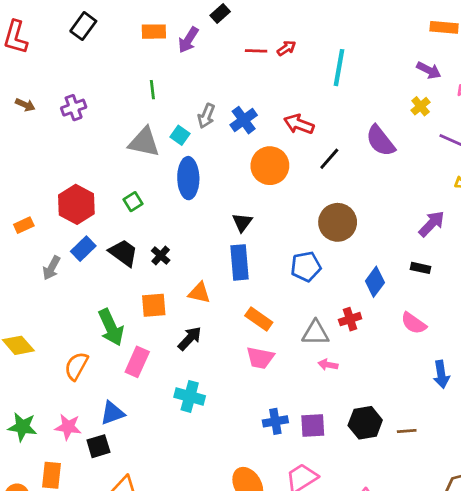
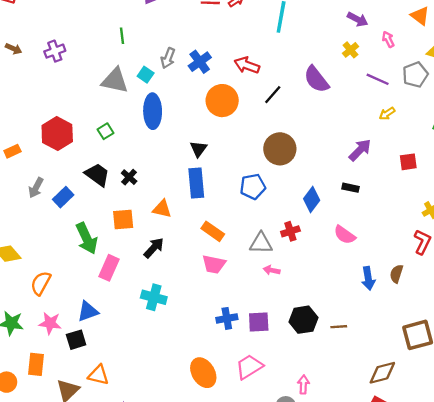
blue rectangle: (83, 249) -> (63, 197), moved
orange semicircle: (76, 366) -> (41, 283), moved

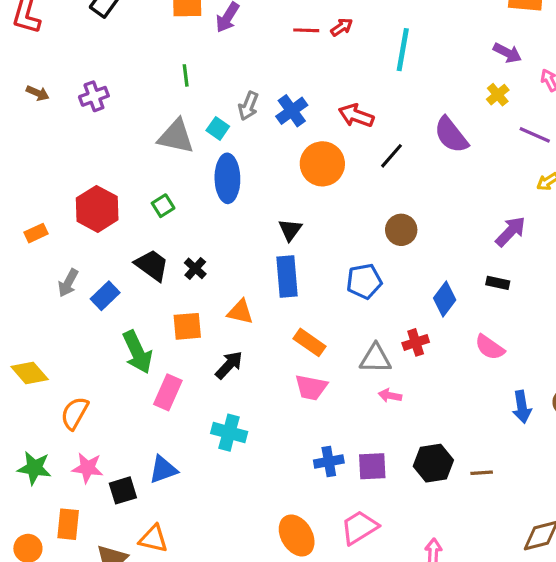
brown circle: (280, 149) -> (401, 230), size x0.7
blue triangle: (88, 311) -> (163, 470), moved

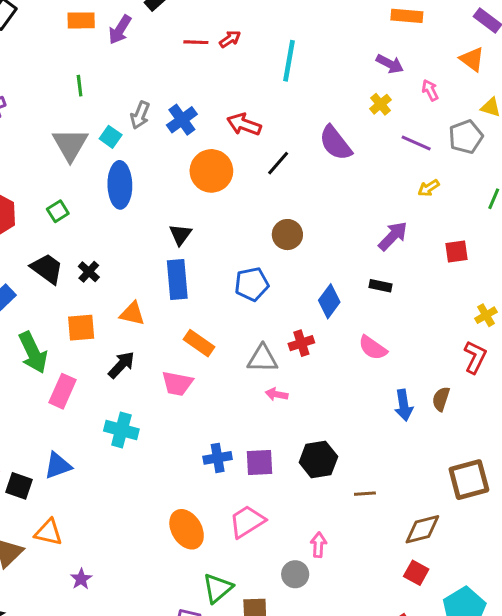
gray triangle: (176, 137) -> (70, 145), turned 48
pink trapezoid: (311, 387) -> (177, 383), moved
brown line: (482, 473) -> (365, 494), moved
black square: (123, 490) -> (19, 486), turned 36

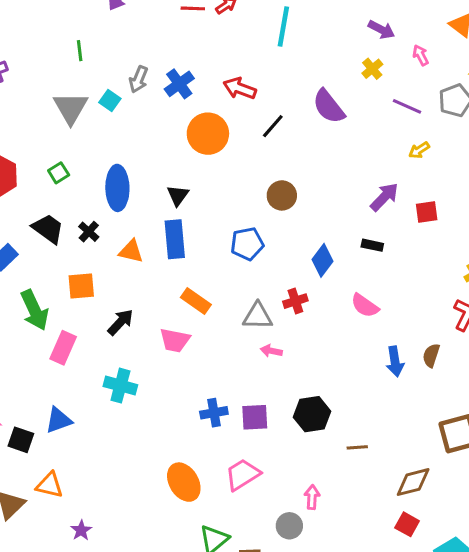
blue ellipse: (120, 185) -> (117, 188), moved
red square: (457, 252) -> (427, 212), moved
orange triangle: (132, 314) -> (131, 251), moved

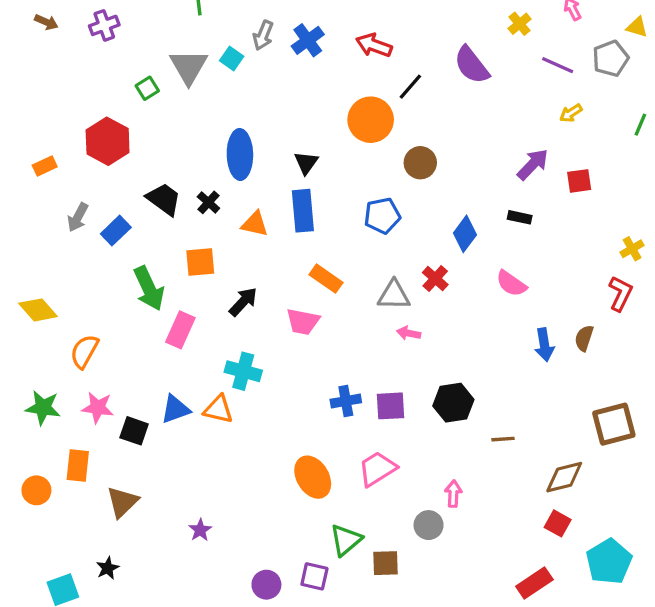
orange circle: (208, 134) -> (371, 120), moved
green square: (59, 173) -> (147, 88), moved
red cross: (295, 301) -> (435, 279), turned -30
orange triangle: (50, 485) -> (218, 409), moved

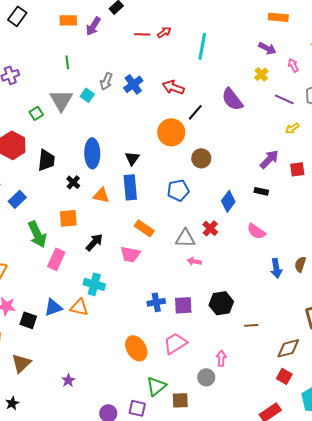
black trapezoid: (164, 199) -> (46, 160), moved, turned 60

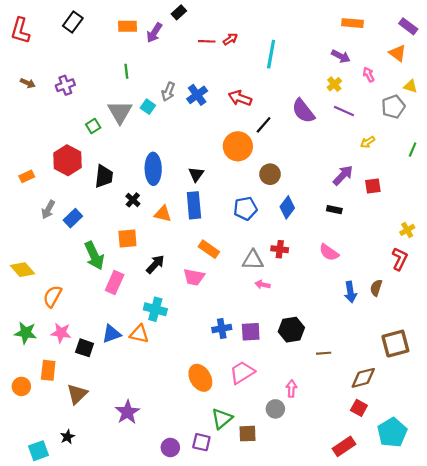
purple line: (284, 99) -> (344, 111), moved
blue diamond: (228, 201) -> (287, 207), moved
red cross: (210, 228) -> (280, 249), turned -35
purple star: (68, 380) -> (127, 412), size x1.6

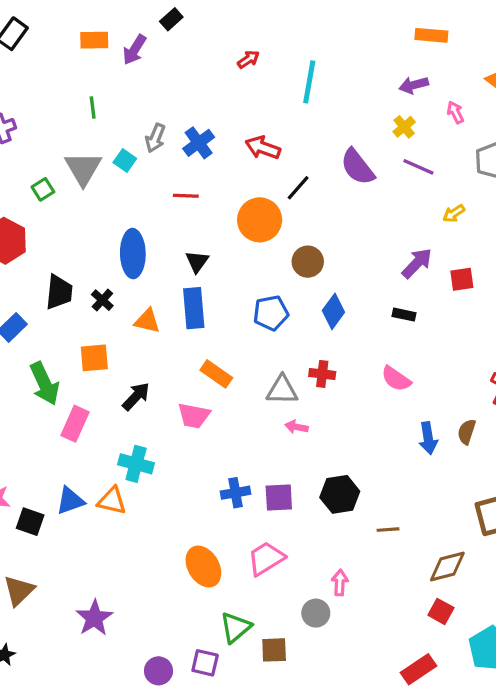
red line: (207, 41) -> (186, 196), moved
purple arrow: (341, 56) -> (414, 85), turned 138
black trapezoid: (104, 176) -> (59, 292), moved

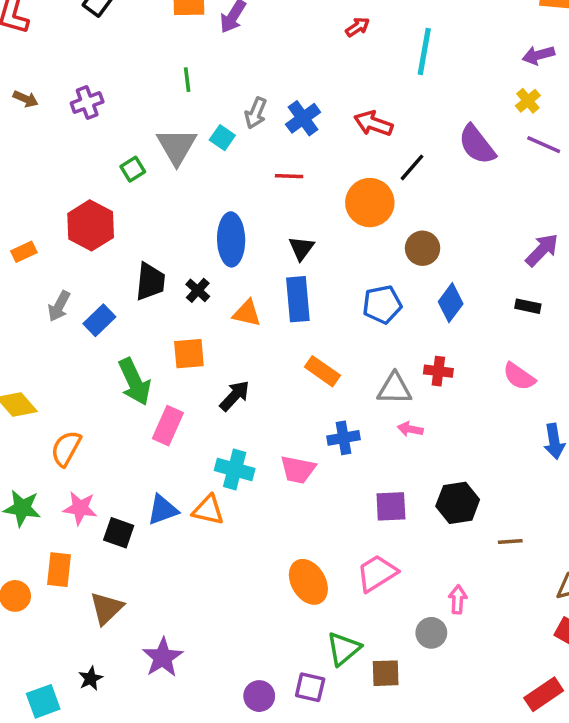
pink trapezoid: (194, 416) -> (298, 470), moved
blue cross: (236, 493) -> (343, 438), moved
purple star: (94, 618) -> (163, 657), moved

